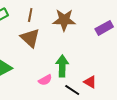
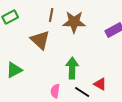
brown line: (30, 15) -> (51, 15), moved
pink semicircle: (45, 80) -> (55, 91), moved, turned 128

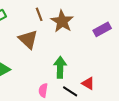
brown line: (51, 15) -> (39, 14), turned -32
brown star: (74, 22) -> (62, 21), turned 30

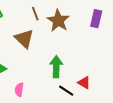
purple rectangle: (102, 29) -> (96, 19), moved, turned -48
pink semicircle: (43, 90) -> (19, 90), moved

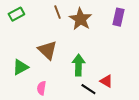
brown triangle: (24, 39) -> (47, 50), moved

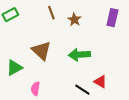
brown star: (80, 19) -> (74, 20), size x0.6
green arrow: (78, 65) -> (79, 55), moved, turned -95

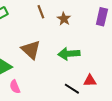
red triangle: (100, 82) -> (90, 81), turned -32
pink semicircle: (35, 89) -> (15, 87), moved, turned -32

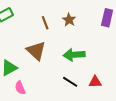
brown line: (41, 12) -> (45, 23), moved
black line: (72, 89) -> (70, 82), moved

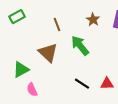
brown star: (69, 20) -> (93, 20), moved
green arrow: (74, 55) -> (80, 46), moved, turned 55

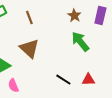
brown line: (57, 25) -> (29, 18), moved
green arrow: (80, 46) -> (80, 42), moved

